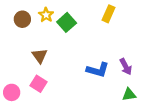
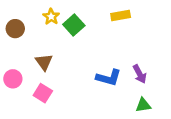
yellow rectangle: (109, 14) -> (121, 15), turned 56
brown circle: (22, 19) -> (15, 29), moved
pink circle: (12, 92) -> (13, 79), moved

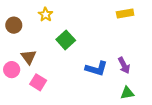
yellow rectangle: (121, 15) -> (125, 13), moved
green square: (74, 25) -> (66, 40), moved
brown triangle: (44, 62) -> (29, 57), moved

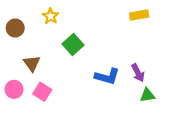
pink circle: (12, 70) -> (14, 89), moved
green triangle: (127, 93) -> (147, 95), moved

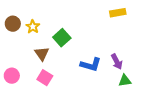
yellow star: (51, 16) -> (33, 27), moved
brown triangle: (32, 63) -> (42, 54), moved
pink square: (42, 92) -> (45, 78), moved

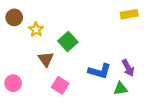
brown circle: (13, 24) -> (14, 17), moved
pink square: (45, 78) -> (60, 85), moved
green triangle: (125, 81) -> (120, 89), moved

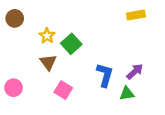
yellow star: (36, 29) -> (47, 36), moved
purple arrow: (128, 68) -> (135, 72), turned -105
blue L-shape: (100, 71) -> (105, 75), turned -90

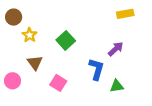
yellow star: (47, 36) -> (30, 35), moved
brown triangle: (48, 62) -> (35, 63), moved
purple arrow: (135, 72) -> (116, 49), moved

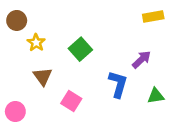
pink circle: (13, 81) -> (15, 111), moved
green triangle: (117, 86) -> (156, 96), moved

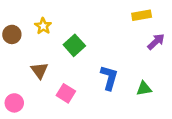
brown circle: (17, 20) -> (12, 34), moved
yellow star: (36, 43) -> (43, 26), moved
purple arrow: (141, 59) -> (156, 42), moved

